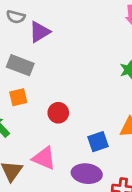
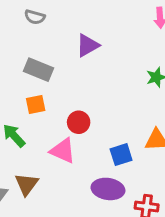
purple triangle: (40, 32) -> (88, 45), moved
pink triangle: (44, 158) -> (63, 151), moved

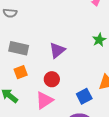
purple triangle: (88, 45) -> (57, 50), moved
pink triangle: (63, 151) -> (44, 100), turned -48

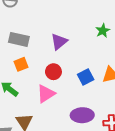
blue square: (84, 96) -> (86, 77), moved

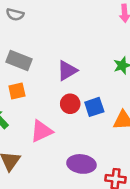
red circle: (53, 72) -> (70, 104), moved
blue square: (86, 77) -> (94, 107), moved

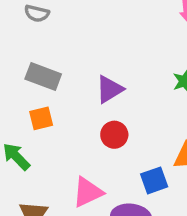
blue square: (94, 107) -> (154, 180), moved
pink triangle: (41, 131) -> (88, 192), moved

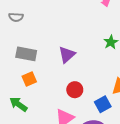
red circle: (114, 135) -> (75, 90), moved

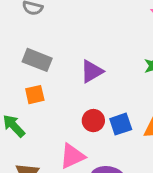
blue square: (103, 104) -> (121, 124), moved

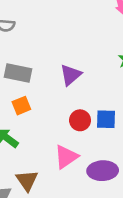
blue square: (121, 124) -> (106, 119), turned 30

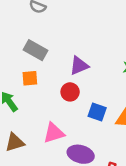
red circle: (80, 120) -> (70, 92), moved
brown triangle: (27, 180) -> (15, 142), turned 30

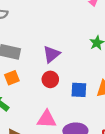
pink triangle: (54, 133) -> (47, 119), turned 36

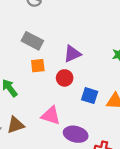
orange square: (12, 78) -> (38, 66), moved

